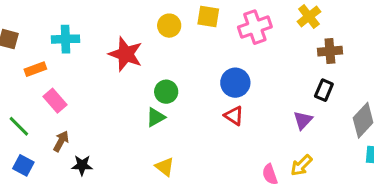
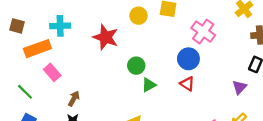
pink cross: (255, 27) -> (203, 32), moved, turned -35
orange rectangle: (35, 69) -> (37, 49), size x1.6
green triangle: (156, 117) -> (149, 85), moved
brown arrow: (61, 141) -> (74, 99), moved

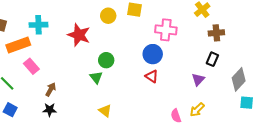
pink cross: (203, 32) -> (166, 30), turned -30
green triangle: (149, 85) -> (96, 77), moved, turned -40

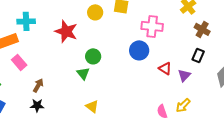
brown cross: (216, 33) -> (202, 29), turned 35
red triangle: (152, 76) -> (165, 68), moved

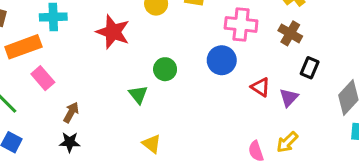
brown cross: (202, 29) -> (290, 33), moved
green circle: (93, 56) -> (165, 69), moved

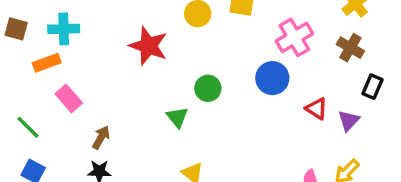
cyan cross: (53, 17) -> (64, 29), moved
pink cross: (241, 24) -> (294, 37), turned -36
orange rectangle: (23, 47) -> (47, 63), size x0.7

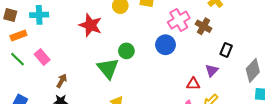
brown cross: (350, 48) -> (204, 26), moved
orange rectangle: (47, 63) -> (18, 36), moved
red triangle: (316, 109) -> (193, 84), moved, turned -32
green triangle: (177, 117) -> (108, 68), size x1.6
green line: (28, 127) -> (17, 59), moved

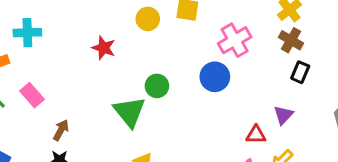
red star: (90, 25) -> (104, 48), size x0.7
brown cross: (204, 26) -> (291, 40), moved
black rectangle: (226, 50) -> (300, 72), moved

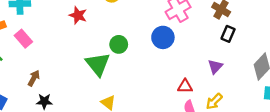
pink rectangle: (32, 95) -> (23, 39), moved
brown arrow: (61, 130) -> (34, 78), moved
red triangle: (256, 135) -> (185, 86), moved

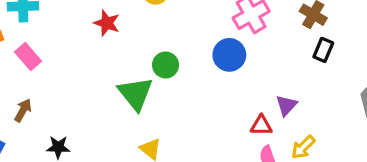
purple triangle: (215, 66) -> (286, 105), moved
brown arrow: (34, 78) -> (23, 110), moved

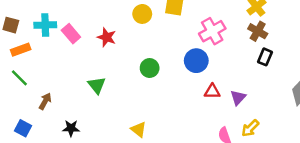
pink rectangle: (28, 57) -> (71, 34), moved
green triangle: (135, 93) -> (97, 85), moved, size x0.7
red triangle: (261, 125) -> (212, 91), moved

